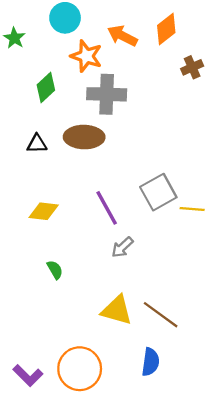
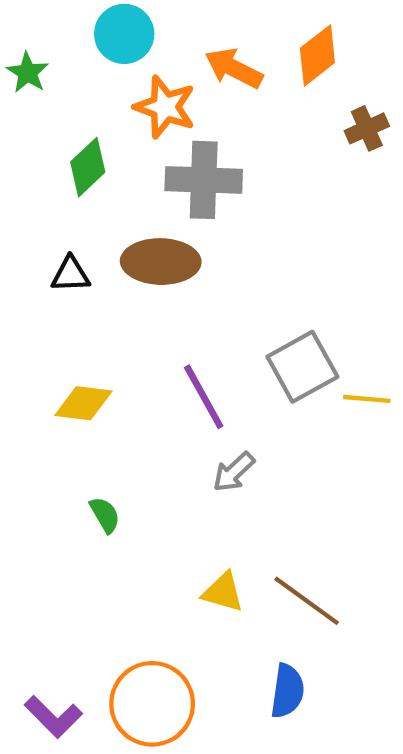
yellow triangle: (117, 310) -> (223, 592), size x0.7

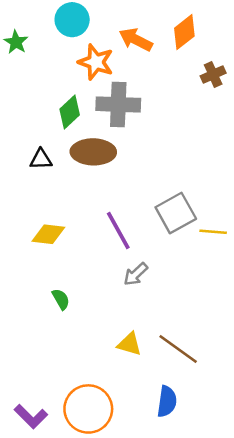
green diamond: (88, 167) -> (70, 112), moved

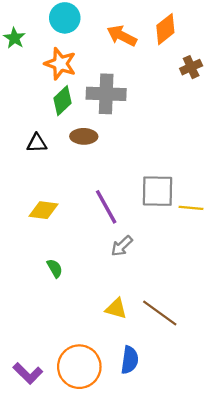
orange star: (96, 62) -> (60, 64), moved
brown ellipse: (93, 152) -> (84, 136), size x0.7
gray square: (176, 213) -> (158, 191), turned 30
blue semicircle: (167, 401) -> (130, 360), moved

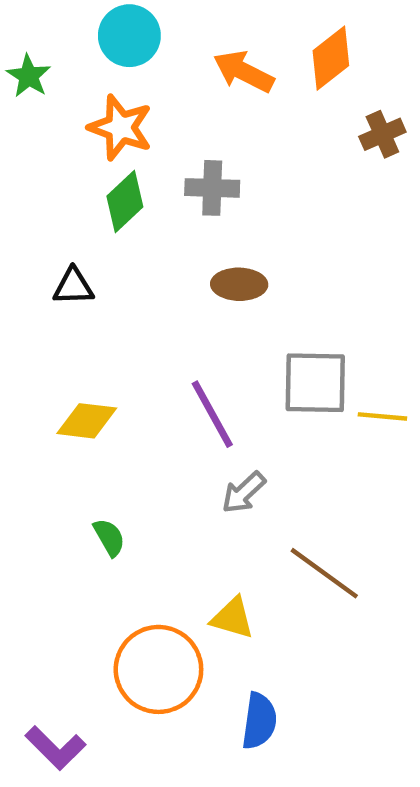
gray cross: (106, 94) -> (212, 188), size x0.7
brown ellipse: (84, 136) -> (239, 284), moved
brown line: (160, 313) -> (324, 573), moved
orange circle: (79, 367) -> (158, 669), moved

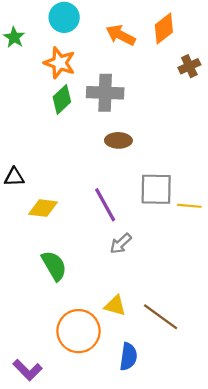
gray cross: (212, 188) -> (105, 93), size x1.4
black triangle: (73, 286) -> (14, 177), moved
green semicircle: (109, 537) -> (54, 266), size x1.6
brown line: (324, 573) -> (161, 317), moved

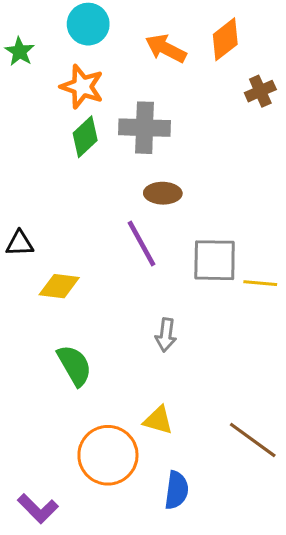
purple line: (105, 205) -> (141, 243), moved
gray arrow: (121, 244) -> (166, 335), turned -40
brown line: (161, 317) -> (253, 440), moved

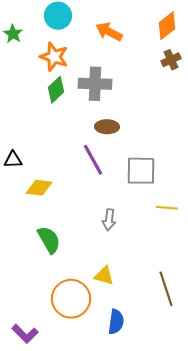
orange diamond: (225, 39) -> (167, 26), moved
yellow line: (260, 283) -> (167, 208), moved
brown line: (253, 440) -> (166, 289), turned 36

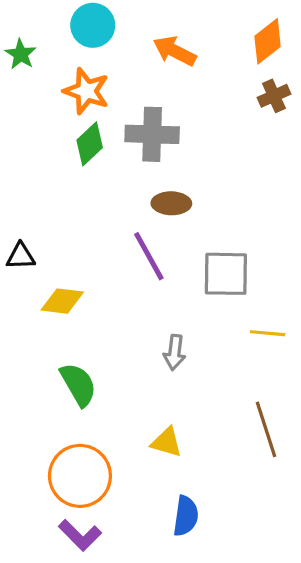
brown line: (166, 289) -> (266, 429), moved
orange circle: (71, 299) -> (80, 476), moved
purple L-shape: (25, 334) -> (80, 535), moved

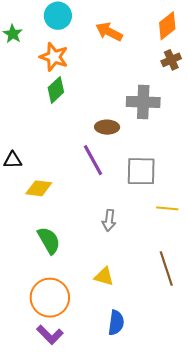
gray cross: (152, 134) -> (143, 102), moved

